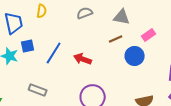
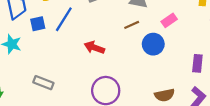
blue square: (28, 46) -> (38, 24), moved
blue line: (54, 53) -> (64, 19), moved

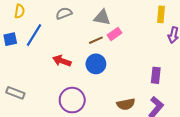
pink rectangle: (169, 20) -> (115, 34), moved
blue circle: (153, 44) -> (96, 64), moved

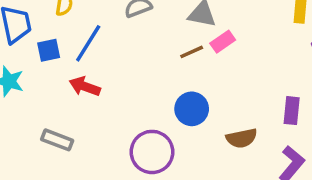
red arrow: (62, 61) -> (85, 86), moved
blue circle: (96, 64) -> (192, 109), moved
brown semicircle: (126, 104) -> (242, 138), moved

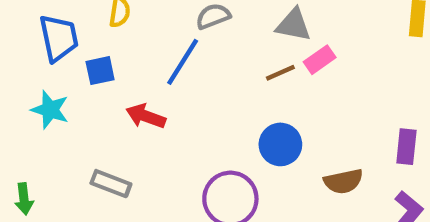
blue line: (88, 43) -> (183, 62), moved

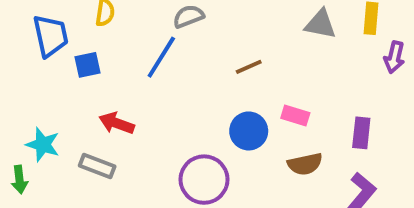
gray triangle: (293, 25) -> (321, 24), moved
pink rectangle: (320, 60) -> (295, 115), moved, turned 52
cyan star: (50, 110) -> (43, 145), moved
red arrow: (146, 116) -> (117, 123), moved

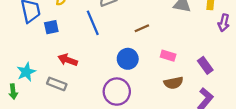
blue line: (161, 57) -> (93, 23), turned -55
blue circle: (249, 131) -> (128, 59), moved
purple rectangle: (361, 133) -> (205, 65), turned -42
cyan star: (43, 145) -> (26, 72), turned 30

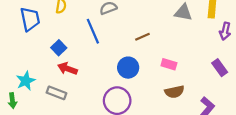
blue square: (51, 27) -> (59, 48), moved, turned -32
purple rectangle: (205, 65) -> (220, 68), moved

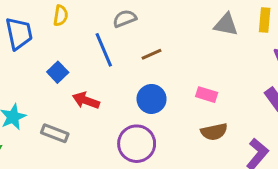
brown line: (142, 37) -> (152, 54), moved
red arrow: (68, 69) -> (86, 100), moved

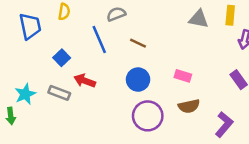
brown line: (152, 54) -> (138, 43), turned 49
gray rectangle: (55, 133) -> (59, 93), moved
purple circle: (137, 144) -> (148, 116), moved

